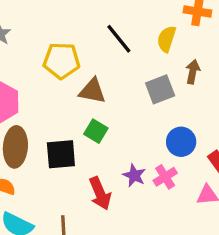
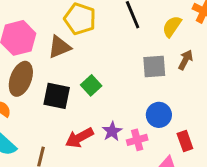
brown triangle: (92, 91) -> (59, 47), moved, turned -50
red arrow: (100, 193) -> (79, 138), turned 68

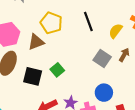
gray square: (154, 66) -> (102, 58), turned 36

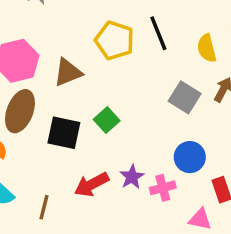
yellow pentagon: (51, 23) -> (115, 40), moved
yellow semicircle: (116, 31) -> (207, 48), turned -49

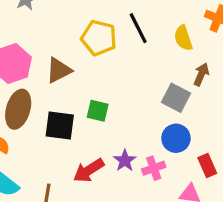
gray square: (185, 97) -> (176, 98), moved
green square: (107, 120) -> (98, 111), turned -30

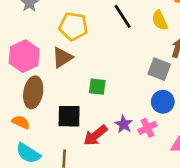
yellow pentagon: (99, 38) -> (73, 26), moved
black square: (60, 125) -> (69, 116), moved

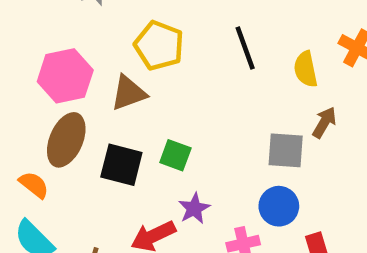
gray square: (159, 69) -> (286, 150), turned -30
black square: (69, 116) -> (121, 165), moved
purple star: (124, 124) -> (194, 208), moved

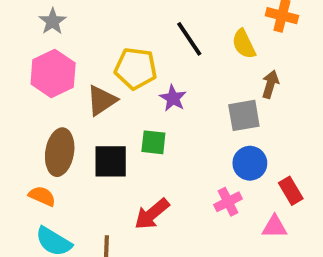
yellow pentagon: (159, 45) -> (136, 68), moved
pink hexagon: (65, 76) -> (53, 73), moved
purple star: (194, 208) -> (173, 98), moved

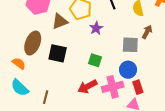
green square: (153, 142) -> (95, 60), moved
red rectangle: (291, 191) -> (138, 87), moved
pink cross: (228, 202) -> (113, 87), size x1.5
red arrow: (152, 214) -> (87, 87), moved

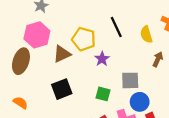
brown ellipse: (33, 43) -> (21, 61), moved
gray square: (130, 45) -> (130, 80), moved
black square: (58, 53) -> (62, 89), turned -30

